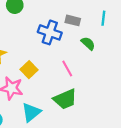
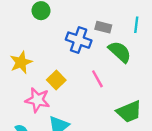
green semicircle: (88, 43) -> (120, 52), size x1.5
green trapezoid: (65, 99) -> (129, 112), moved

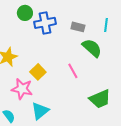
blue cross: (79, 40) -> (45, 23), moved, turned -30

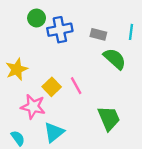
pink line: (73, 71) -> (76, 86), moved
green trapezoid: (100, 99) -> (109, 118), moved, turned -90

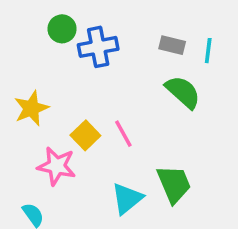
gray rectangle: (98, 34) -> (172, 45), moved
cyan triangle: (54, 132) -> (127, 199), moved

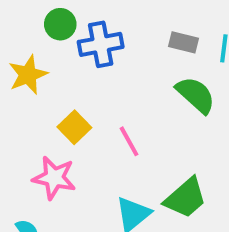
yellow star: (31, 108) -> (28, 75), moved
yellow square: (85, 135) -> (74, 127), moved
green trapezoid: (174, 184) -> (186, 198), turned 72

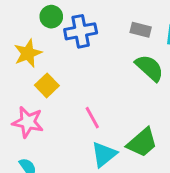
yellow square: (74, 127) -> (47, 85), moved
pink line: (129, 141) -> (92, 118), moved
pink star: (54, 178) -> (28, 122), moved

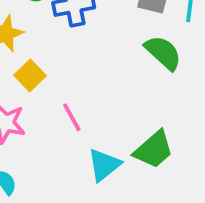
pink line: (92, 118) -> (72, 117), moved

